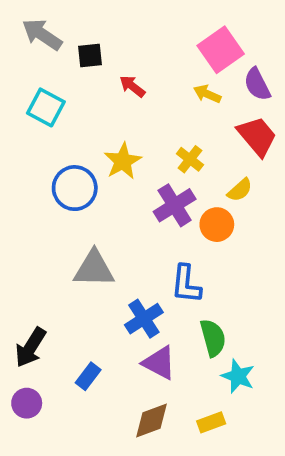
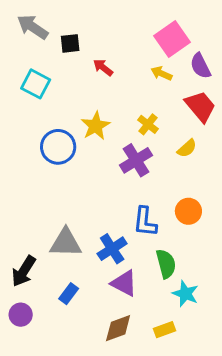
orange circle: (217, 225) -> (188, 211), moved
gray triangle: (94, 269) -> (66, 243), moved

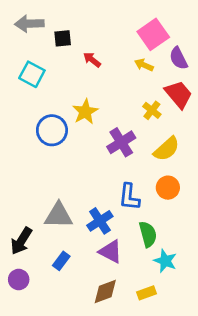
gray arrow: (33, 27) -> (29, 24), turned -36
yellow cross: (148, 124) -> (152, 110), moved
yellow semicircle: (187, 148) -> (167, 149), moved, size x1.5

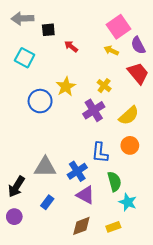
yellow cross: (152, 110) -> (104, 86), moved

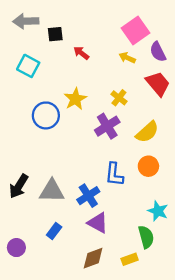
green semicircle: (114, 182) -> (146, 237), moved
black arrow: (16, 187) -> (19, 186), moved
cyan star: (128, 202) -> (158, 211), moved

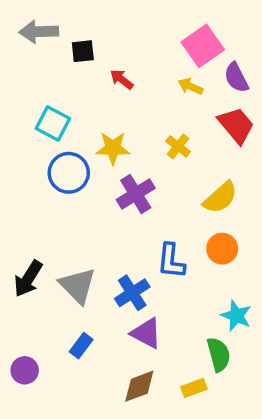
cyan square: (28, 66) -> (53, 123), moved
yellow star: (75, 99) -> (113, 148), turned 30
purple cross: (107, 126) -> (136, 194), moved
gray triangle: (52, 191) -> (78, 286), turned 44

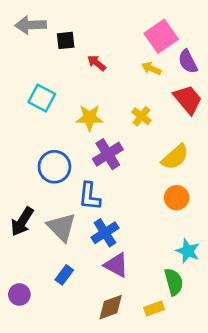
blue circle: (69, 173) -> (54, 167), moved
blue L-shape: (171, 261) -> (90, 196), moved

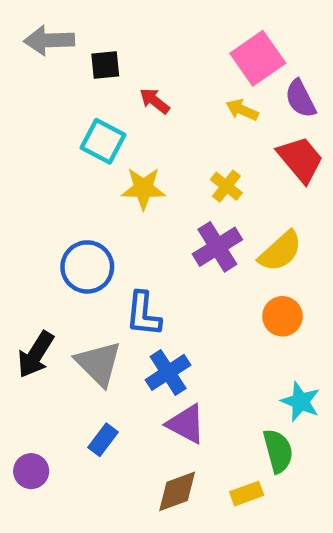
cyan square: (42, 98) -> (103, 141), moved
purple cross: (108, 154) -> (217, 247), moved

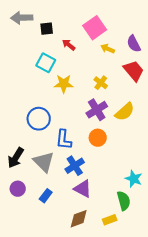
pink square: (258, 58) -> (95, 28), moved
orange circle: (282, 316) -> (98, 138), moved
purple circle: (31, 471) -> (18, 189), moved

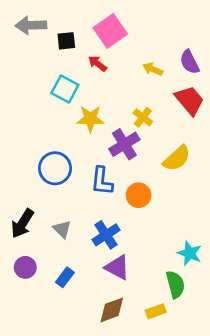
pink square: (95, 28) -> (110, 31), moved
purple cross: (97, 110) -> (124, 144), moved
blue L-shape: (64, 140) -> (102, 181), moved
gray triangle: (44, 162) -> (62, 229), size x0.6

